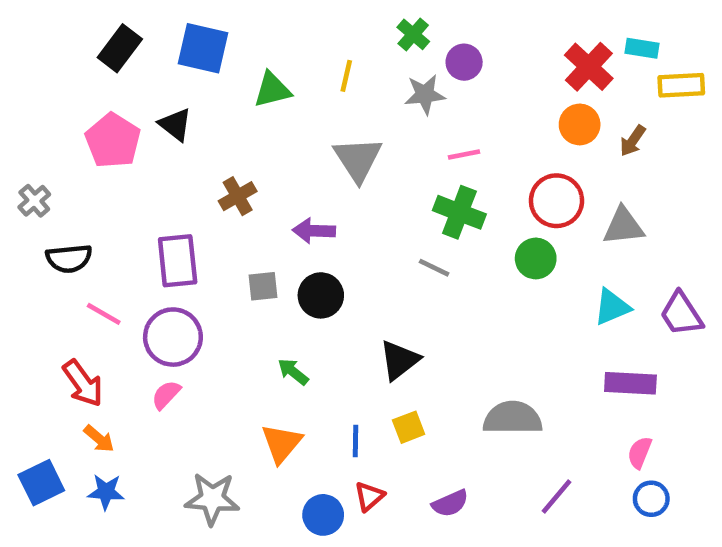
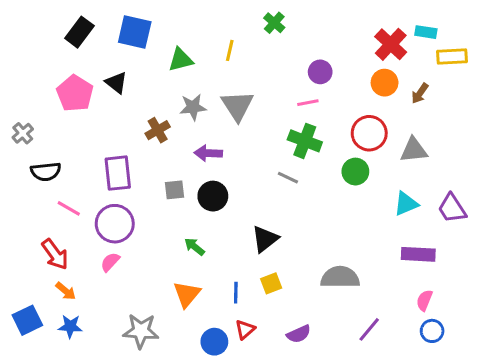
purple circle: (464, 62) -> (320, 72), moved
gray star: (425, 94) -> (193, 107), moved

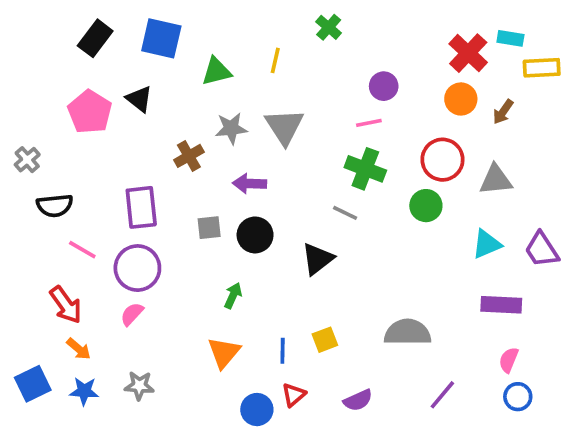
black triangle: (265, 239) -> (318, 259), moved
green arrow: (194, 247) -> (233, 296), turned 75
gray star: (141, 331) -> (139, 386), moved, size x0.7

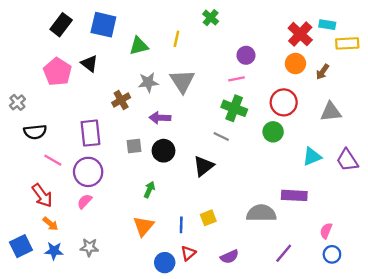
gray triangle: (496, 180) -> (331, 112), moved
purple rectangle: (501, 305) -> (294, 195), moved

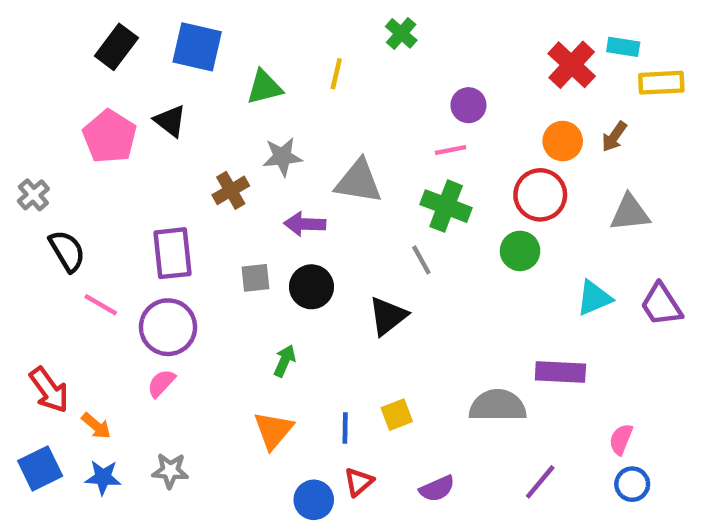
orange circle: (295, 64) -> (563, 141), moved
gray triangle: (182, 81) -> (359, 181), moved, turned -48
black semicircle: (35, 132) -> (67, 251), turned -115
gray line: (221, 137) -> (421, 260), turned 35
red arrow: (42, 195) -> (49, 390), moved

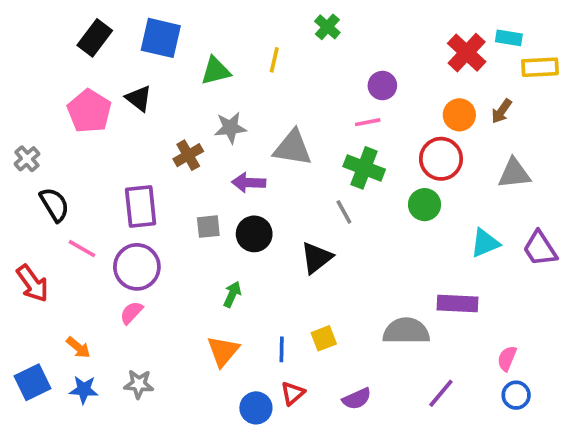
red arrow: (49, 390) -> (32, 283), moved

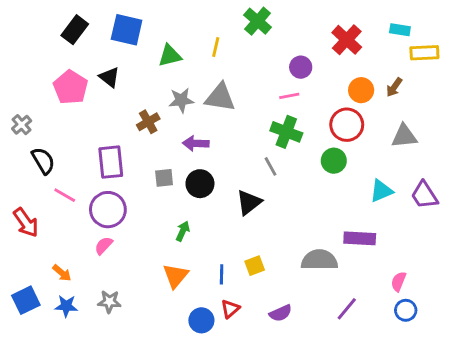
green cross: (327, 27) -> (258, 21), size x1.4
red cross: (467, 53) -> (347, 40), moved
gray triangle: (293, 148) -> (220, 97), moved

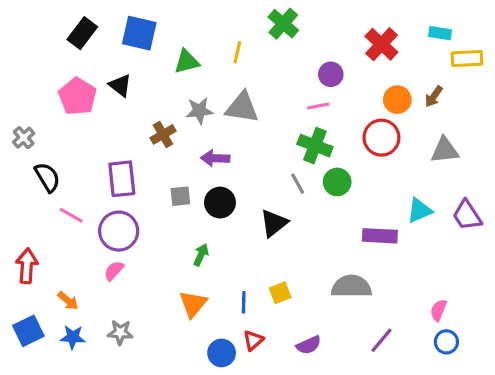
green circle: (334, 161) -> (337, 182), moved
red arrow: (26, 223) -> (27, 266), moved, turned -140
purple rectangle: (360, 238) -> (380, 236), moved

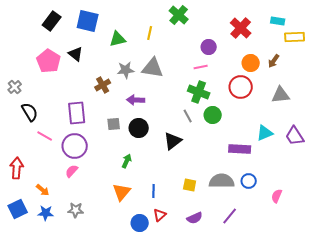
yellow square: (280, 293) -> (190, 185), moved, turned 32
purple line: (381, 340) -> (230, 216), moved
blue circle: (446, 342) -> (249, 181), moved

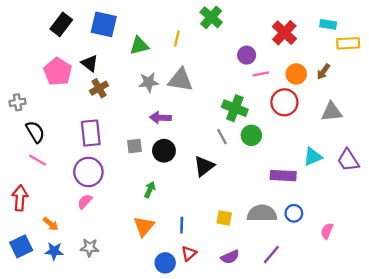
pink line: (201, 67) -> (261, 74), moved
brown cross: (103, 85) -> (99, 88), moved
gray cross: (15, 87) -> (18, 102), turned 32
pink line: (45, 136) -> (38, 160), moved

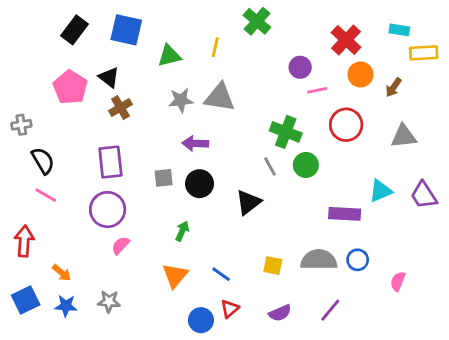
orange circle: (296, 74) -> (360, 74), moved
pink semicircle: (85, 201) -> (120, 245), moved
blue line: (182, 225) -> (221, 274), turned -56

